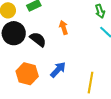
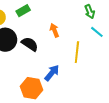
orange hexagon: (27, 74) -> (31, 88), moved
yellow line: (90, 83) -> (77, 52), moved

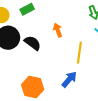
blue arrow: (52, 73) -> (69, 79), moved

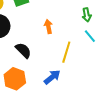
black semicircle: (33, 43) -> (23, 50), moved

